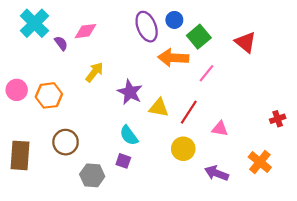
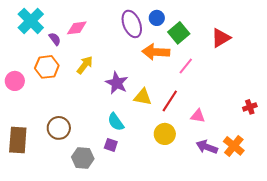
red triangle: (245, 42) -> (221, 38), turned 50
orange hexagon: (49, 95) -> (47, 67), moved
purple arrow: (217, 173) -> (207, 147), moved

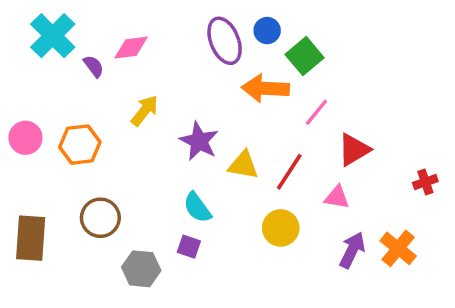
red triangle: (221, 38) -> (354, 150), moved
orange hexagon: (47, 67) -> (80, 145), moved
purple arrow: (207, 147) -> (352, 250), turned 95

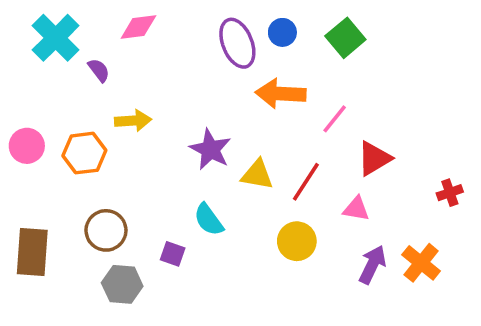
pink diamond: (131, 48) -> (138, 27), moved
green square: (305, 56) -> (345, 38), moved
yellow arrow: (145, 111) -> (133, 121), moved, turned 48
purple square: (189, 247) -> (173, 254), moved
gray hexagon: (141, 269) -> (122, 284), moved

